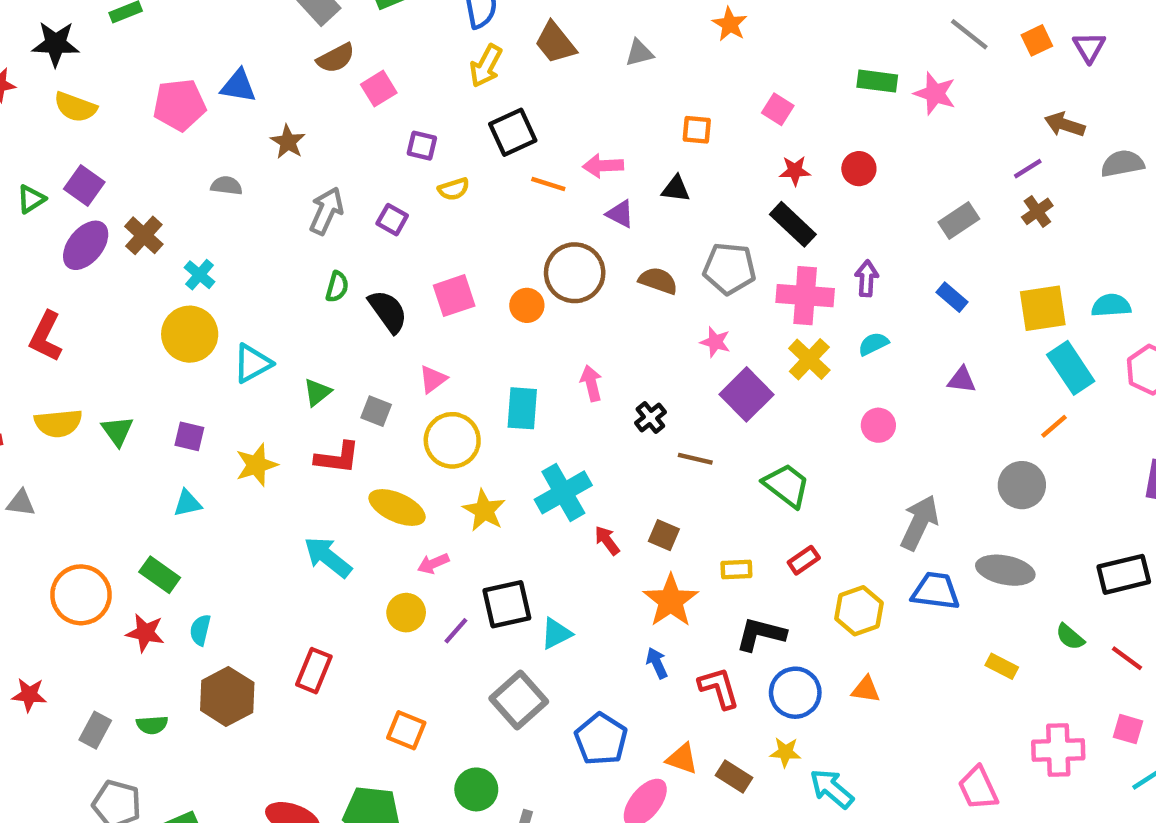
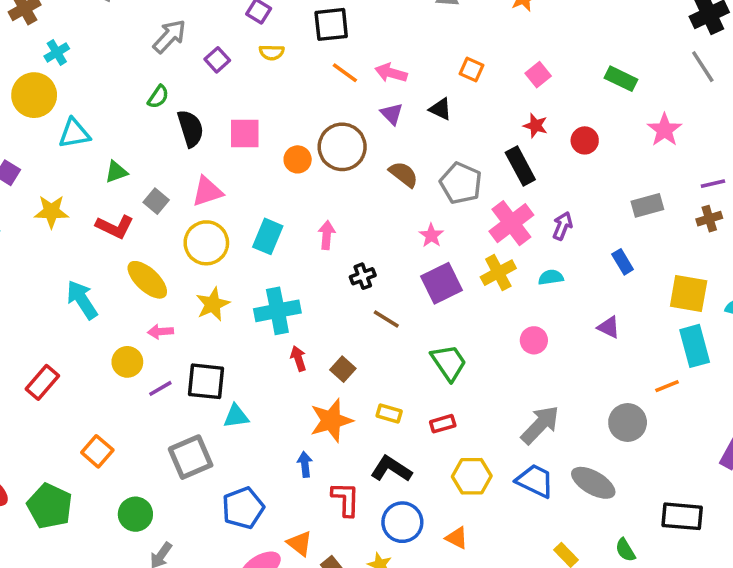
pink star: (935, 93) -> (665, 130), moved
pink cross: (805, 296) -> (511, 223), turned 30
pink triangle: (433, 379) -> (207, 191), size x1.4

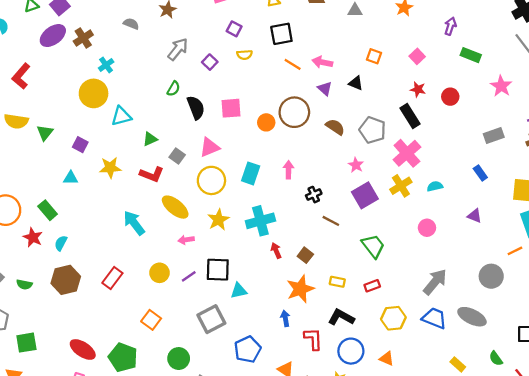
purple arrow: (562, 226) -> (450, 26), moved
yellow circle: (127, 362) -> (160, 273), moved

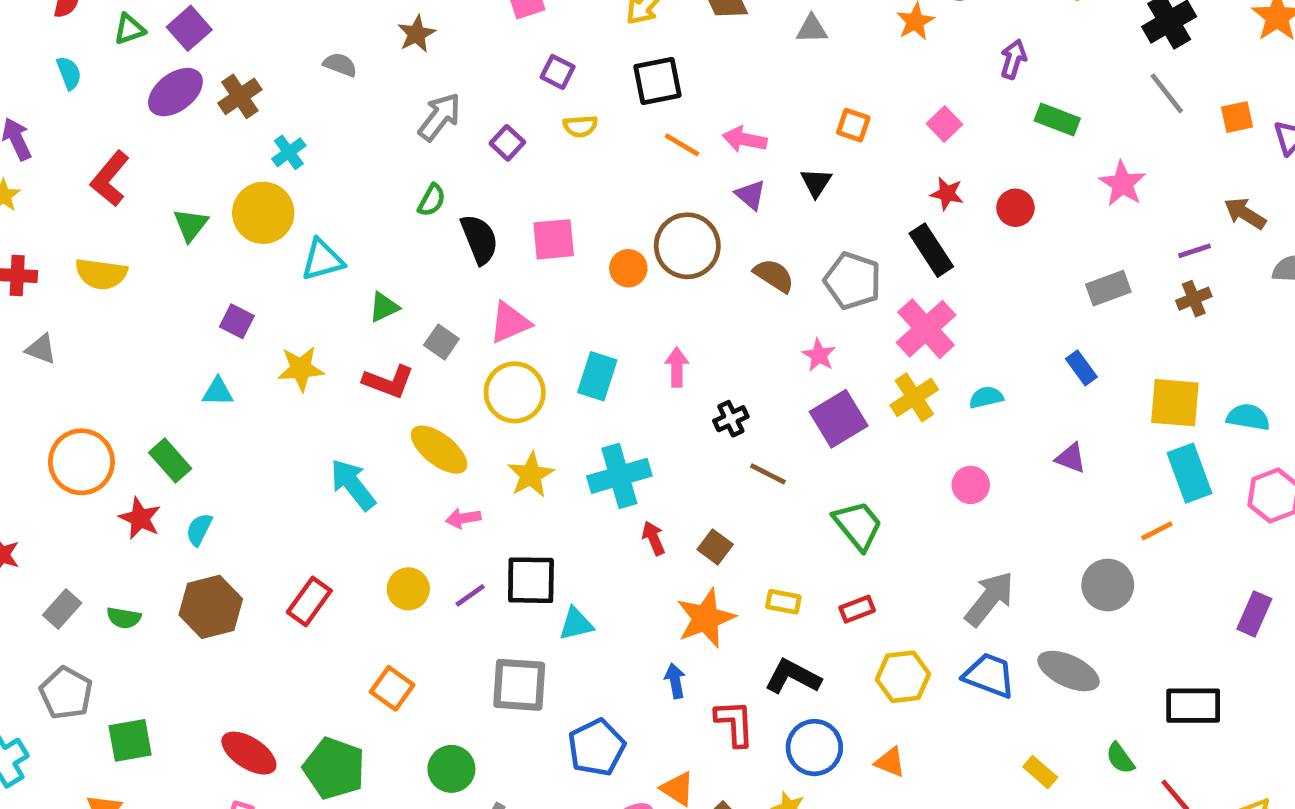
black triangle: (356, 83) -> (816, 183), turned 42
green triangle: (45, 133) -> (191, 225), moved
gray square: (211, 319) -> (519, 685), turned 32

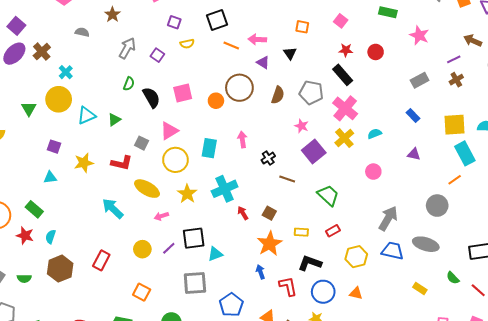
brown semicircle: (774, 275) -> (278, 95), turned 84
green triangle: (384, 307) -> (114, 120), moved

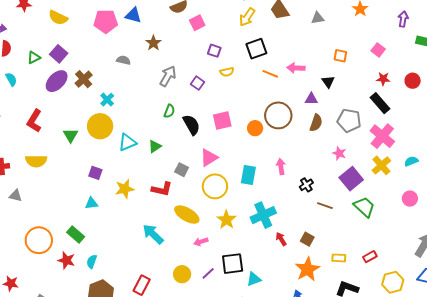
purple triangle: (263, 62) -> (311, 99), moved, turned -32
green trapezoid: (328, 195) -> (364, 207), moved

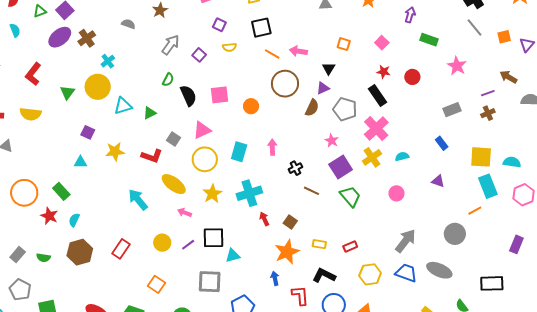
purple triangle: (311, 99) -> (323, 88), moved, turned -32
brown circle: (278, 115) -> (285, 84), moved
pink arrow: (201, 242) -> (185, 213), turned 32

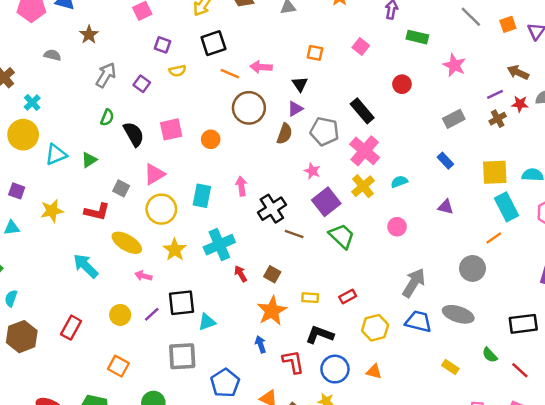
red star: (384, 72) -> (520, 104), moved
black cross: (295, 168) -> (272, 209), size x1.6

